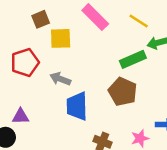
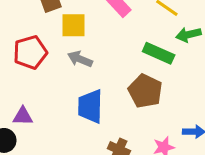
green rectangle: (133, 59) -> (159, 53), turned 45
gray arrow: (60, 79) -> (80, 59), moved

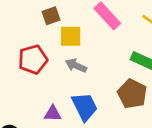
blue trapezoid: (90, 106) -> (85, 107), turned 152
purple triangle: (23, 116) -> (53, 113), moved

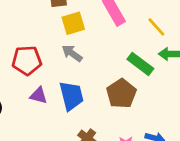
yellow square: (71, 36) -> (73, 23), turned -30
red pentagon: (33, 59) -> (27, 60), moved

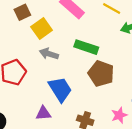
green rectangle: (140, 64) -> (86, 47), moved
purple triangle: (39, 95) -> (43, 113), moved

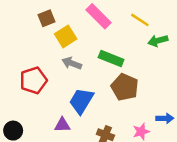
blue trapezoid: (60, 89) -> (81, 101), turned -120

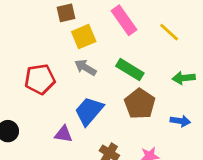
green arrow: (158, 41) -> (184, 78), moved
blue arrow: (165, 118) -> (180, 121), moved

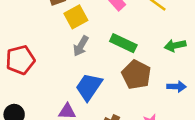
gray arrow: (85, 67) -> (81, 46), turned -84
red pentagon: (40, 79) -> (20, 60), moved

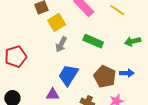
brown pentagon: (136, 75) -> (105, 77), moved
blue arrow: (176, 87) -> (127, 73), moved

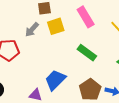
gray arrow: (61, 44) -> (32, 30), moved

